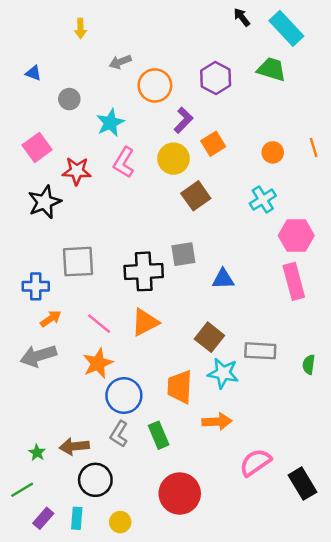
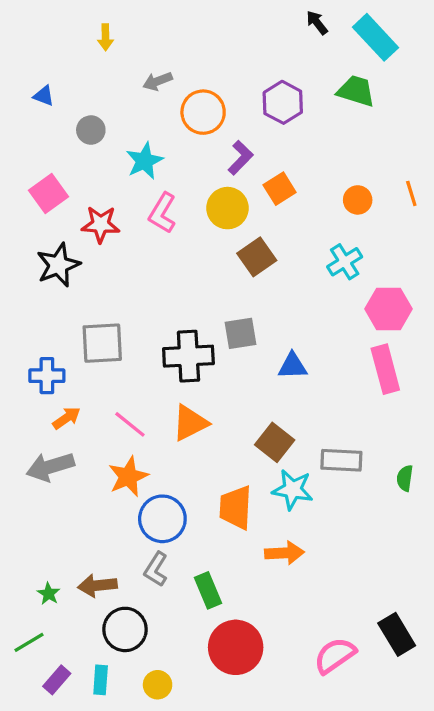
green rectangle: (159, 435) -> (208, 590), moved
pink semicircle: (255, 462) -> (335, 655), moved

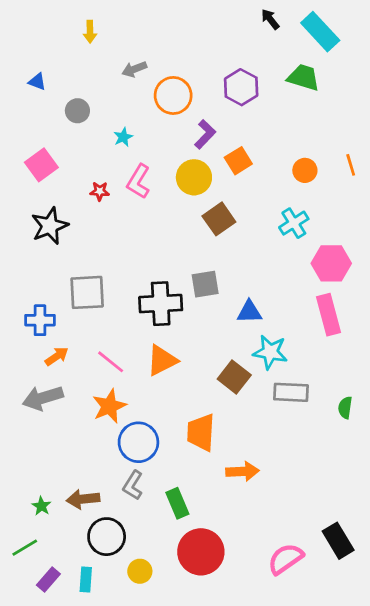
cyan star: (145, 161) -> (123, 137), size x0.6
red star: (101, 224) -> (100, 191), moved, size x0.6
cyan star: (293, 490) -> (270, 352), moved
yellow circle: (158, 685) -> (140, 571), moved

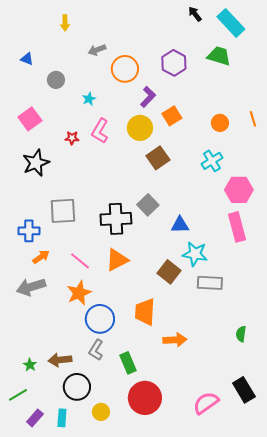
gray square: (205, 284) -> (148, 205), turned -35
green semicircle: (345, 408) -> (241, 334), moved

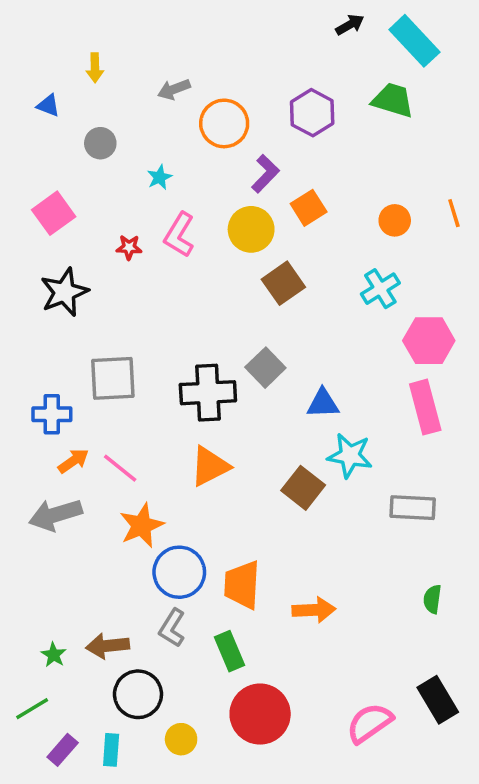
black arrow: (195, 14) -> (350, 25), turned 98
yellow arrow: (65, 23) -> (95, 68), moved
pink line: (80, 261) -> (120, 468), moved
gray rectangle: (210, 283) -> (413, 508), moved
orange trapezoid: (145, 312) -> (242, 585), moved

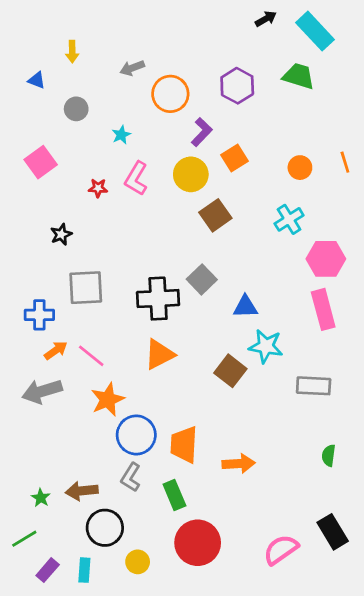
black star: (64, 292) -> (61, 234), moved, size x0.6

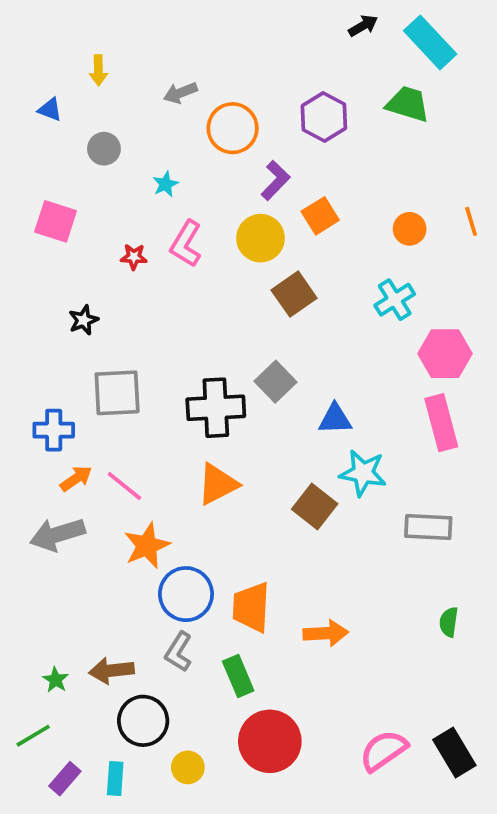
pink square: (41, 162) -> (56, 221), turned -36
black rectangle: (333, 532) -> (454, 752), moved

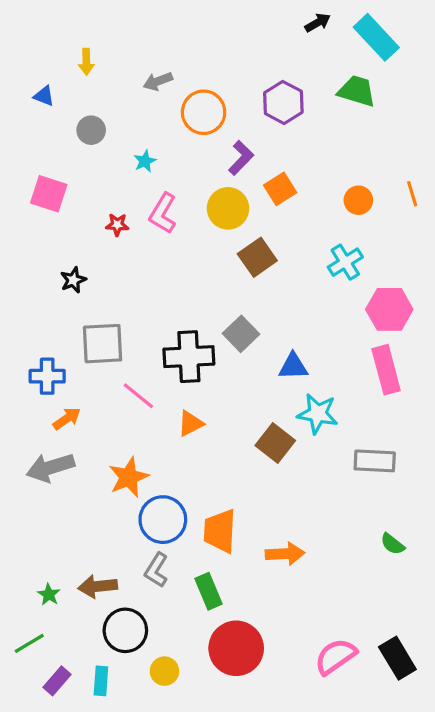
orange triangle: (218, 484) -> (191, 423), size x0.7
pink line: (124, 486) -> (138, 396), moved
green semicircle: (449, 622) -> (393, 544), turned -60

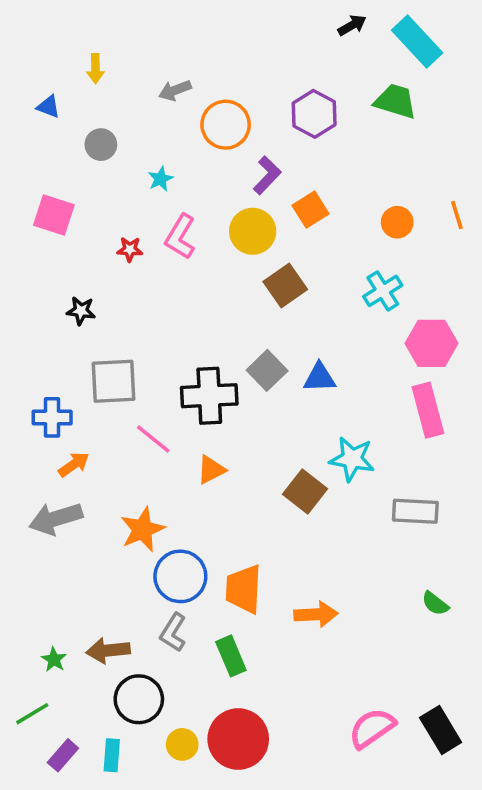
black star: (73, 280) -> (81, 311), turned 30
blue triangle: (293, 366) -> (320, 378), moved
red circle: (236, 648) -> (238, 739), moved

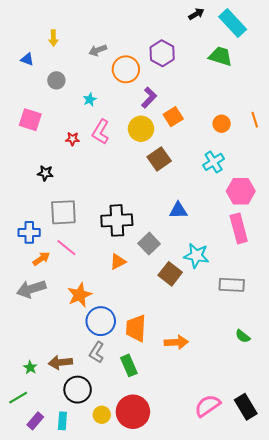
purple hexagon: (314, 114) -> (162, 53), moved
gray square: (267, 370) -> (149, 244), moved
pink line: (153, 439) -> (66, 248), moved

